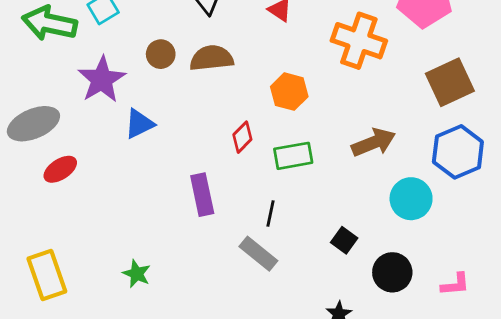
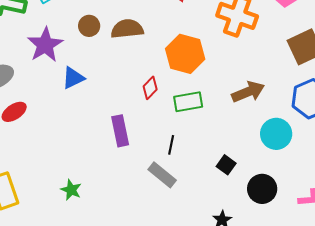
orange hexagon: (289, 92) -> (185, 54), size x1.4

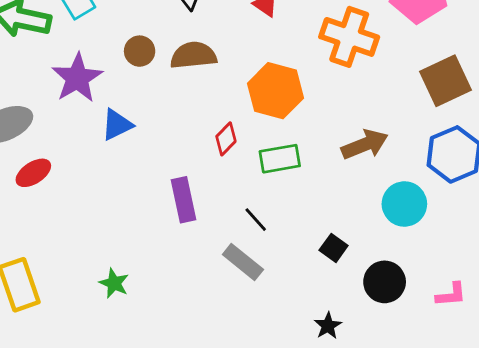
black line: (171, 145) -> (256, 220), turned -54

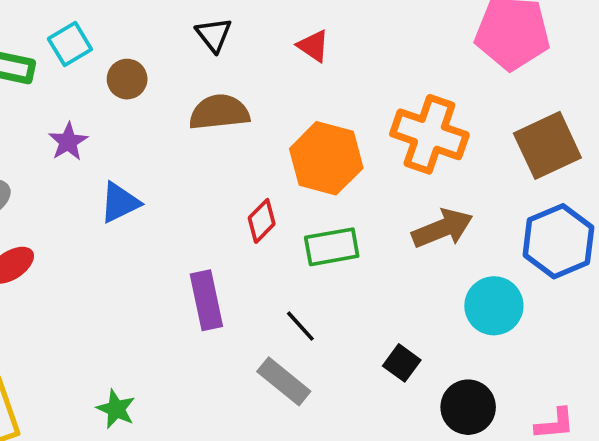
orange cross: (349, 37) -> (429, 134), moved
brown circle: (140, 51) -> (127, 79), moved
purple star: (77, 78) -> (68, 142), size x0.6

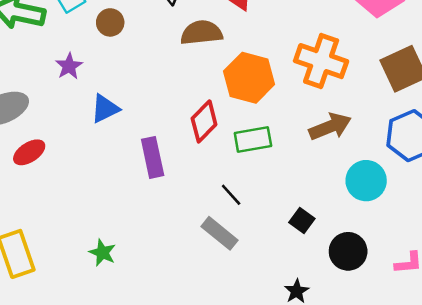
brown semicircle: (219, 112) -> (201, 33), moved
red diamond: (262, 221) -> (204, 121), size x1.4
purple rectangle: (206, 300) -> (153, 157), moved

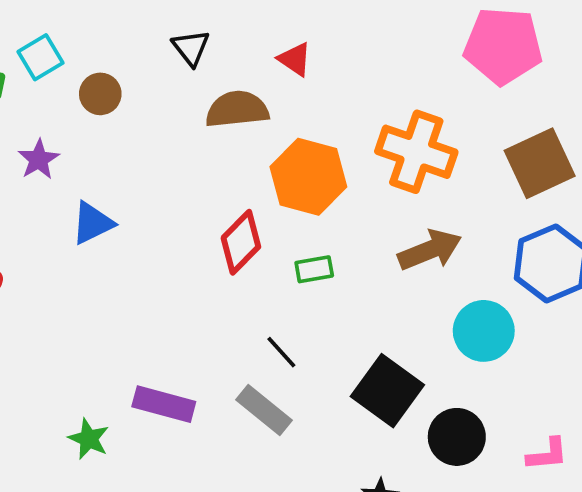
green rectangle: (253, 139) -> (314, 269), size x0.7
purple rectangle: (153, 157) -> (164, 404), moved, turned -63
black square: (302, 220) -> (387, 391), size x1.8

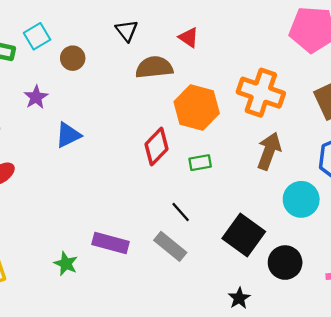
brown arrow: (430, 250) -> (269, 151), turned -48

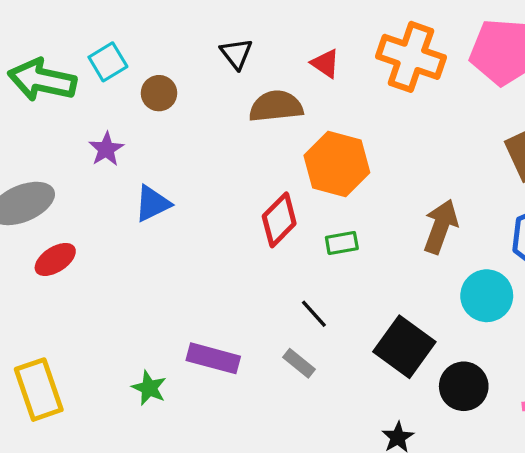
orange cross: (261, 93) -> (411, 57), moved
gray rectangle: (170, 246) -> (299, 363), size x0.7

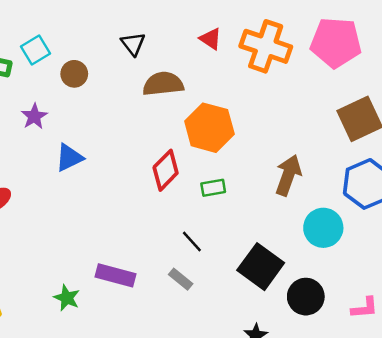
red triangle: (325, 63) -> (211, 39), moved

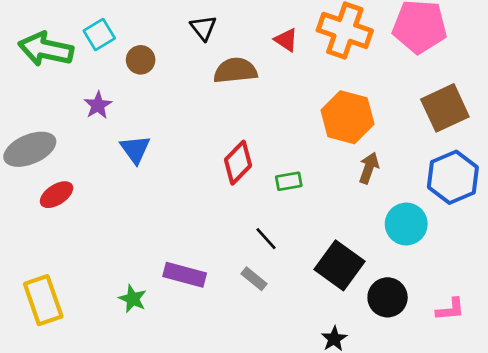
red triangle: (211, 39) -> (286, 40), moved
orange hexagon: (209, 128) -> (347, 117), moved
blue triangle: (69, 158) -> (135, 149), turned -40
brown arrow: (288, 175) -> (369, 168), size x0.7

